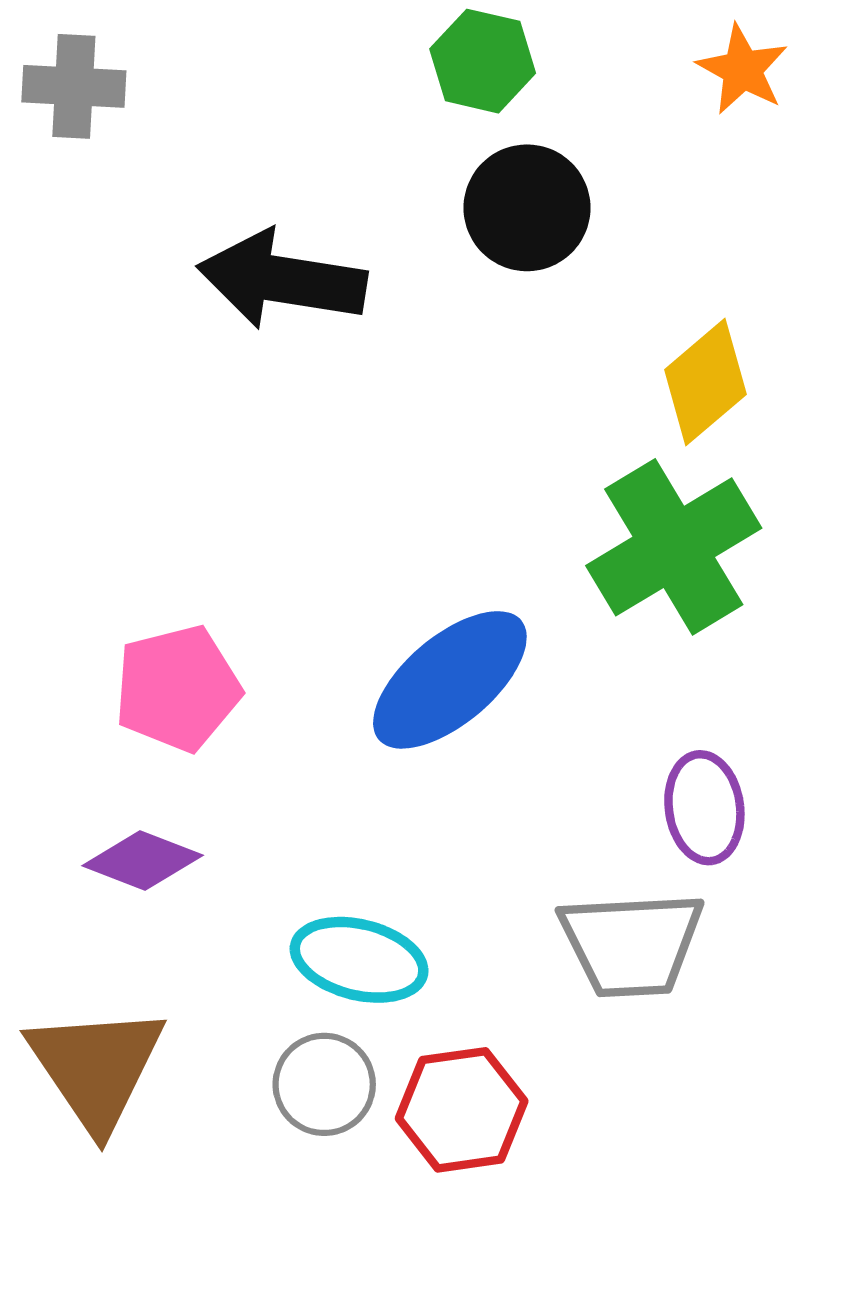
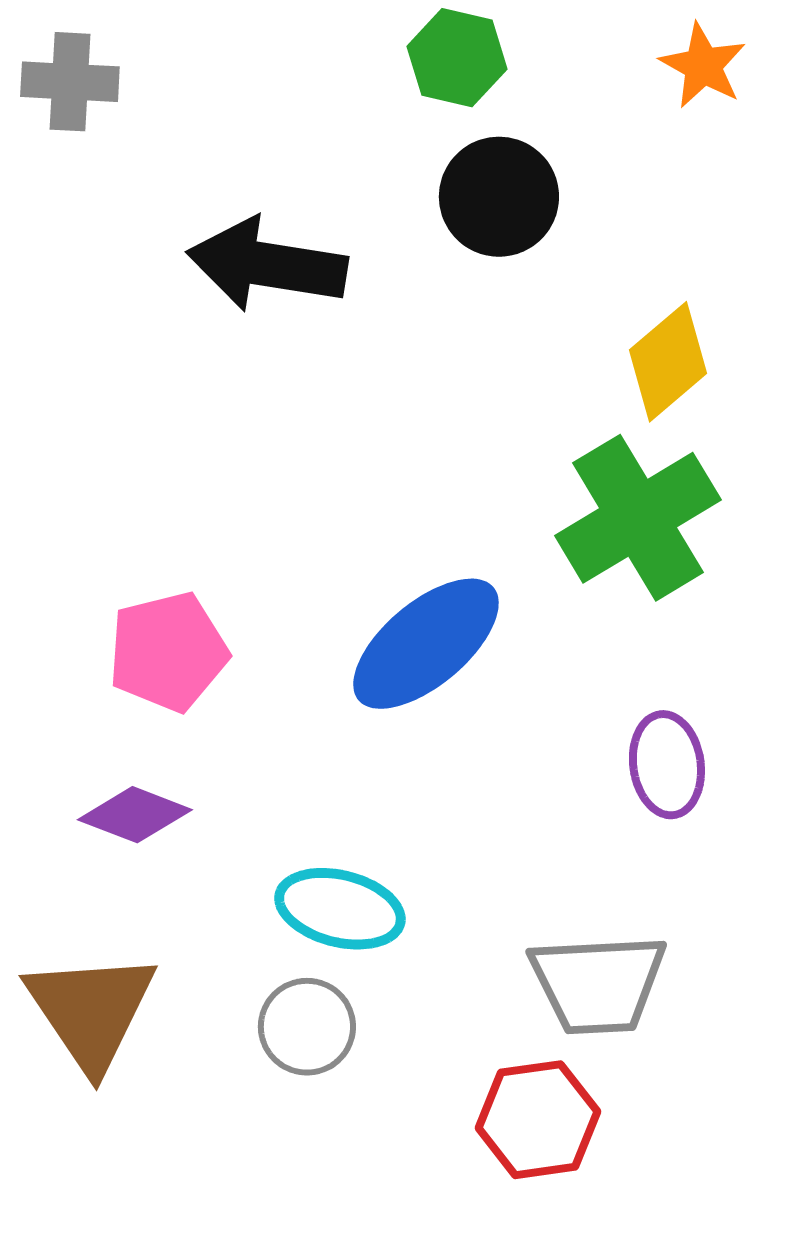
gray trapezoid: (632, 944) -> (598, 984), moved
red hexagon: (462, 1110) -> (538, 1120), moved

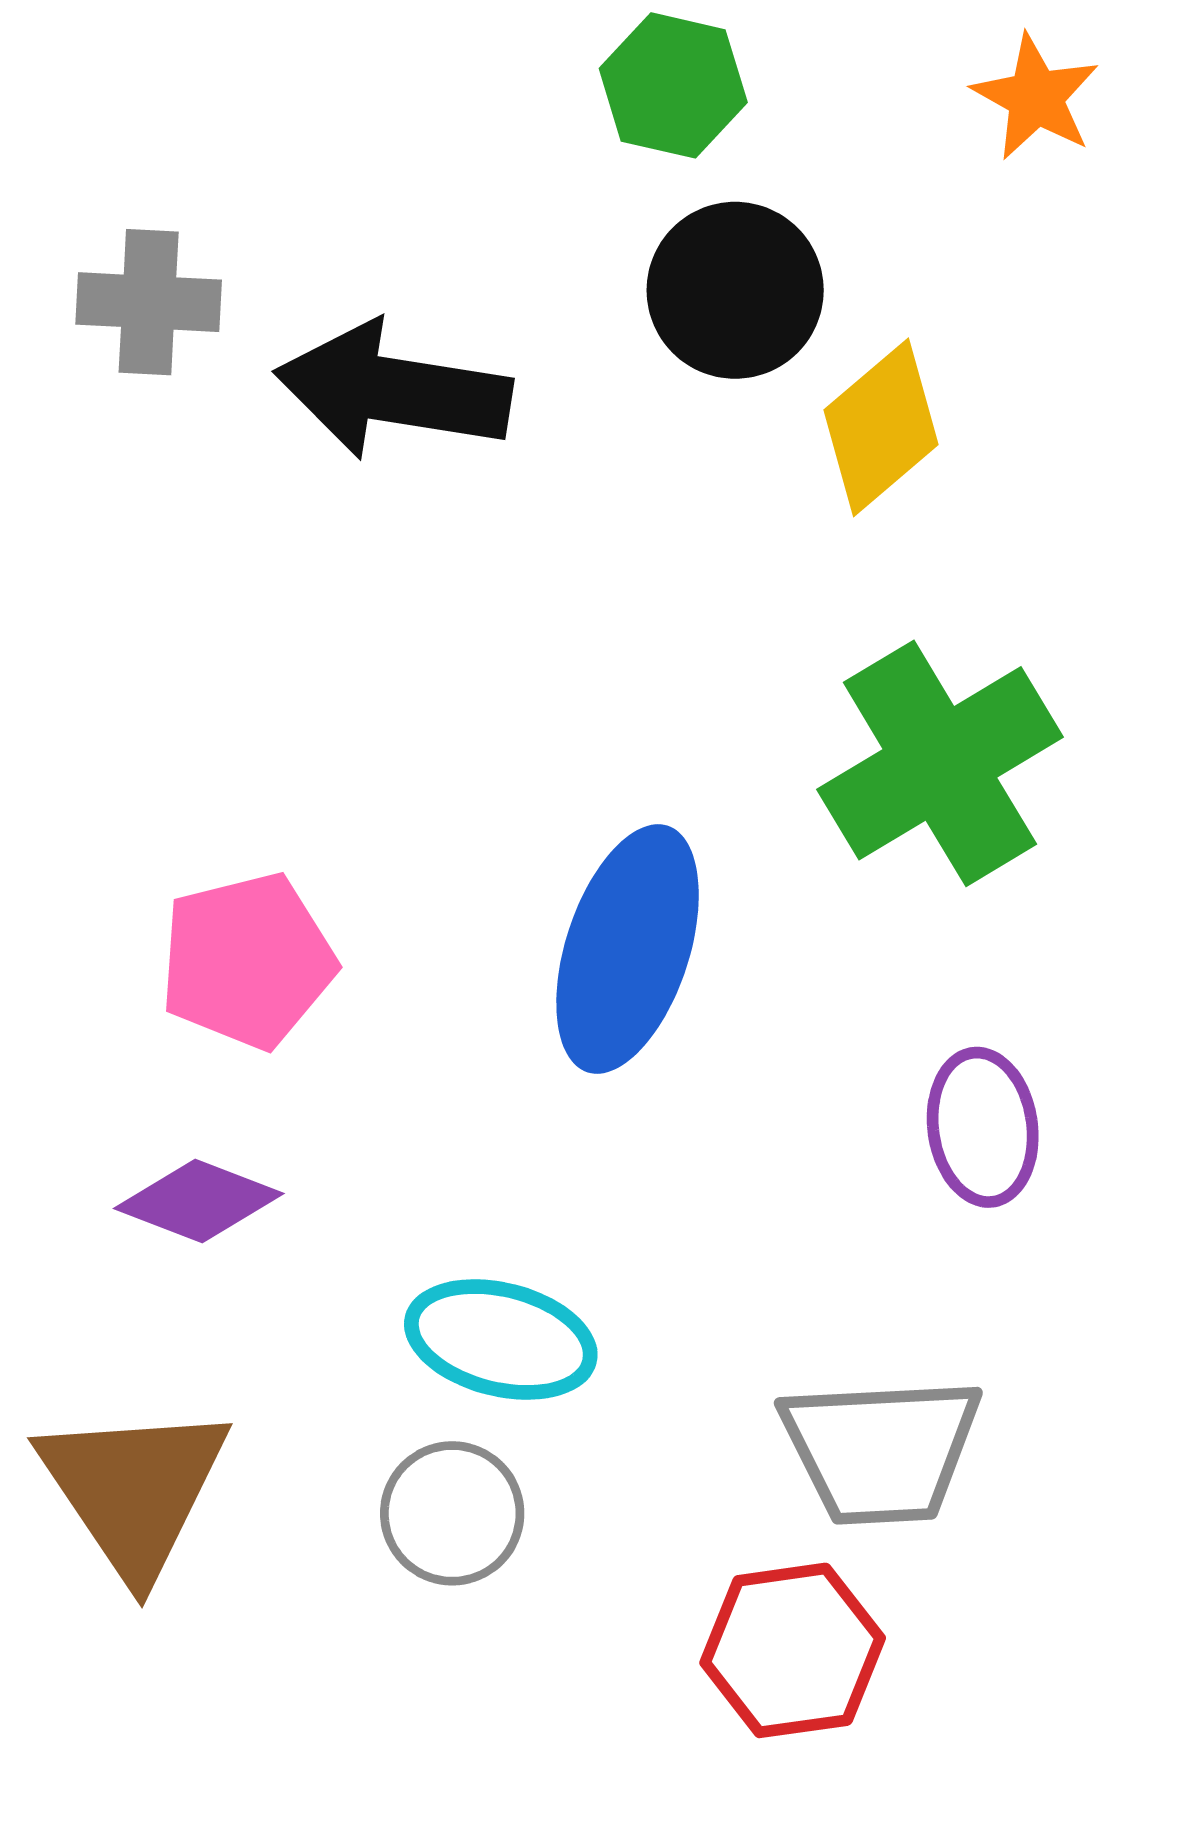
gray cross: (70, 82) -> (149, 302), moved
yellow diamond: (668, 362) -> (881, 427), moved
blue ellipse: (426, 644) -> (628, 949), turned -32

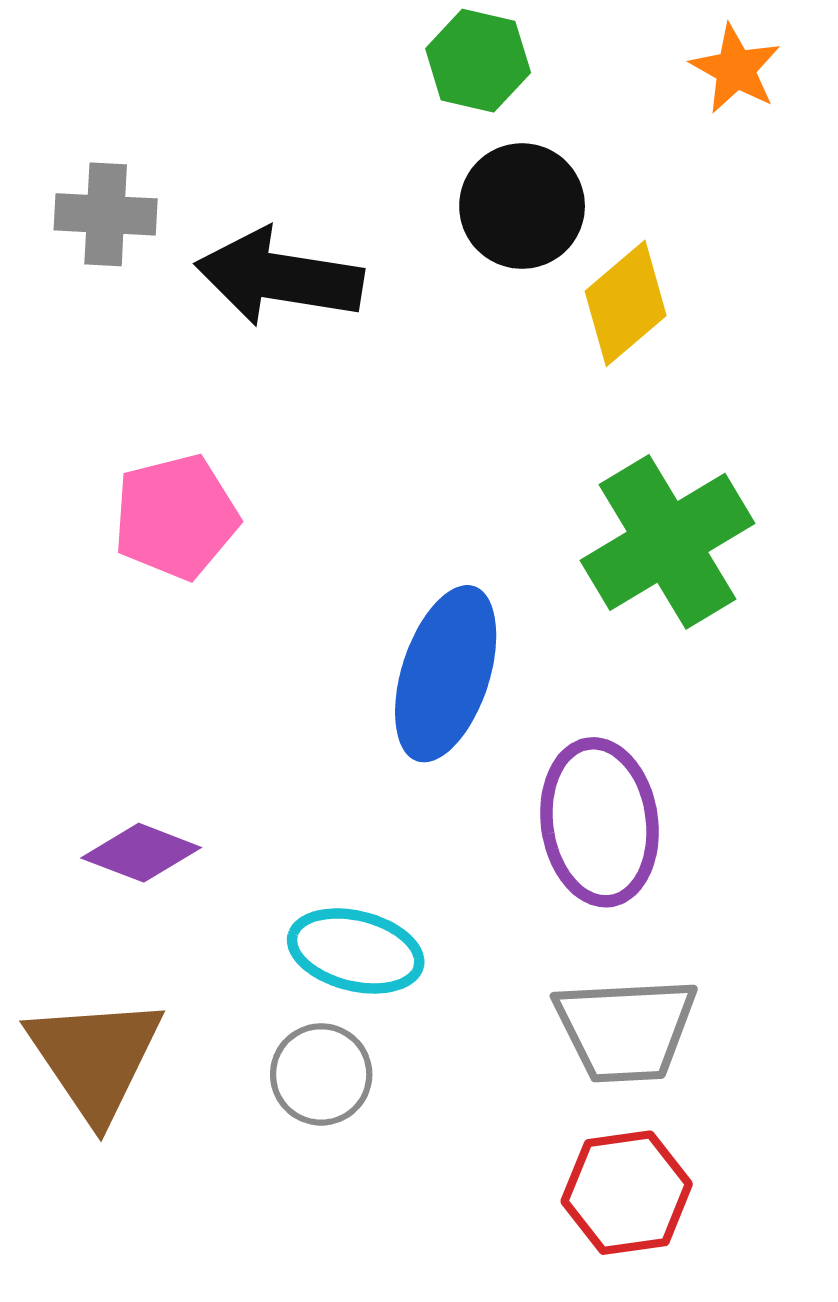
pink pentagon: (247, 961) -> (176, 517), moved
purple ellipse: (983, 1127) -> (599, 822), moved, size x1.5
red hexagon: (793, 1650) -> (627, 1193), moved

